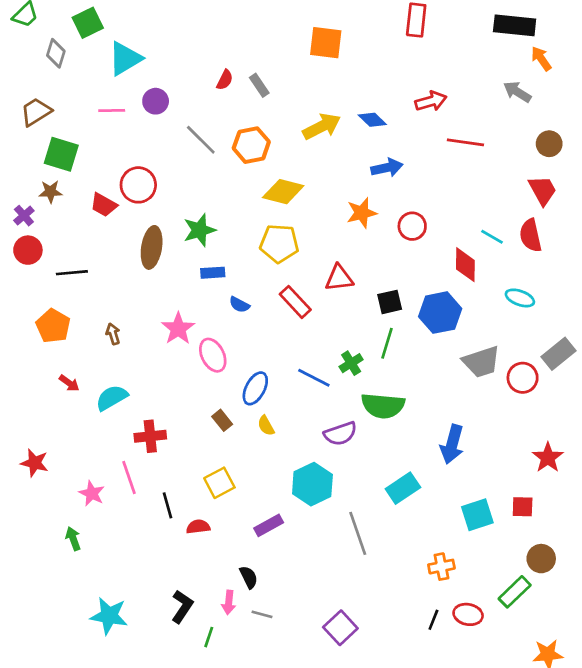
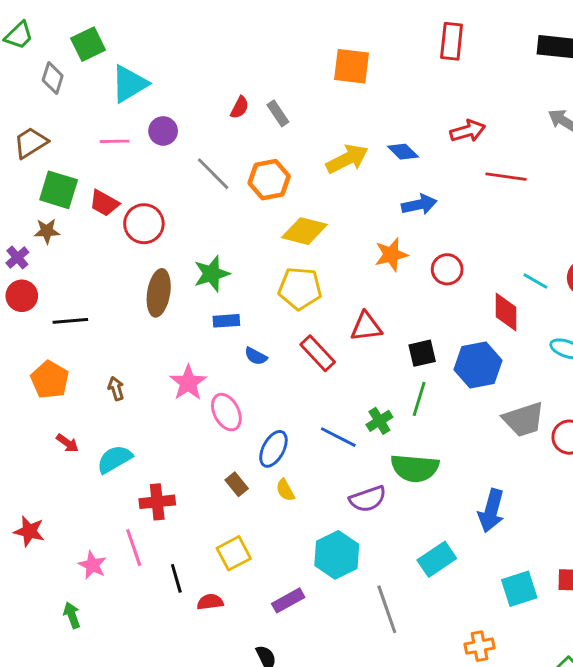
red trapezoid: (104, 205) -> (104, 203), moved

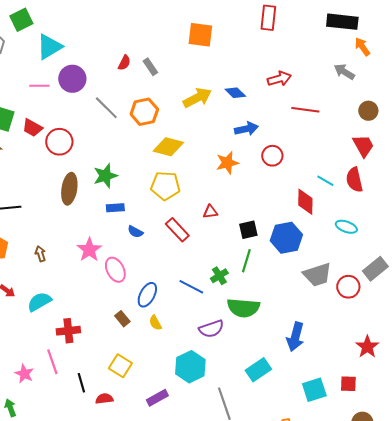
purple circle: (163, 131) -> (72, 79), size x1.4
red circle: (447, 269) -> (272, 156), moved
red triangle: (366, 327) -> (210, 212), size x0.7
yellow square: (234, 553) -> (120, 366), turned -30

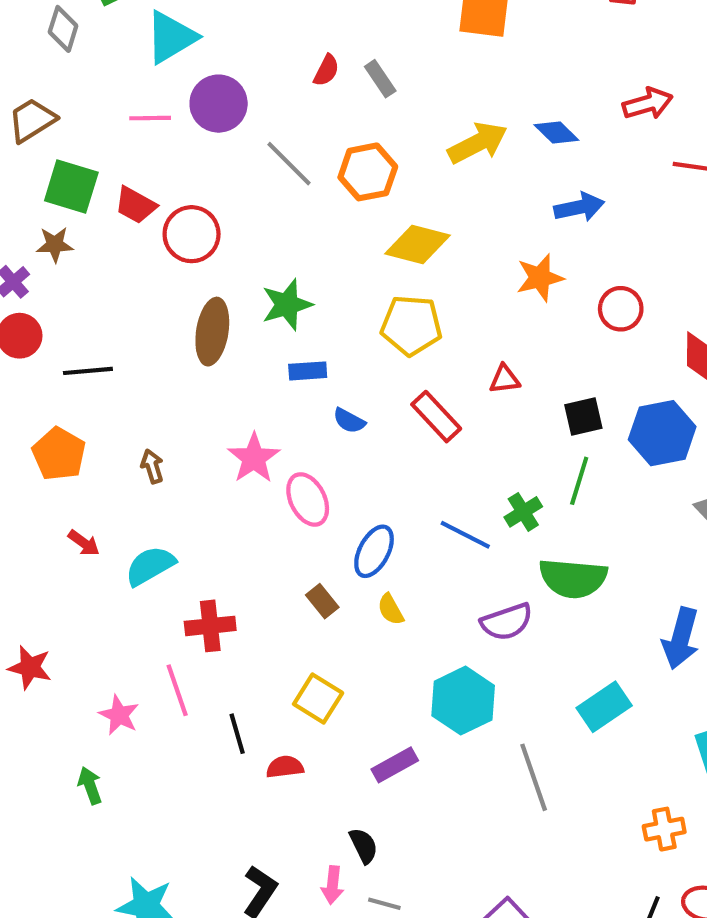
red circle: (272, 156) -> (621, 309), moved

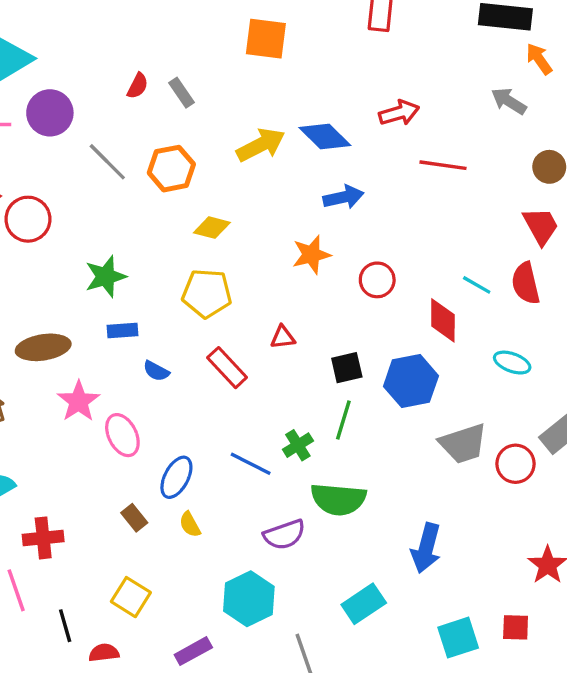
blue diamond: (556, 133) -> (325, 136), size x1.4
yellow diamond: (418, 245) -> (212, 228), size x0.7
brown ellipse: (212, 332) -> (43, 347), moved, turned 72

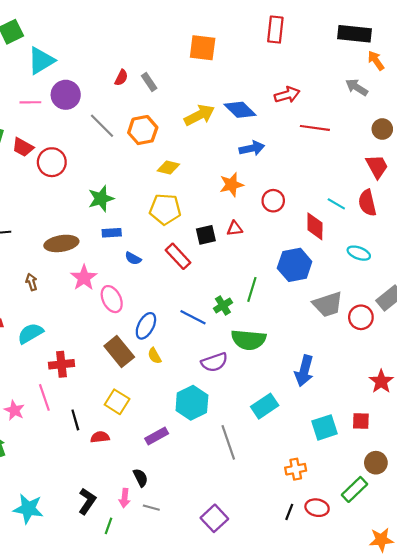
red triangle: (283, 337) -> (235, 228), moved
black square: (347, 368) -> (206, 235), moved
brown rectangle: (134, 518) -> (119, 351), size x1.8

